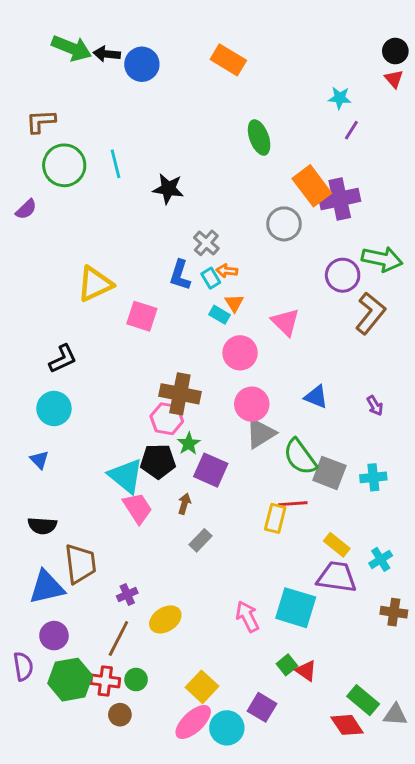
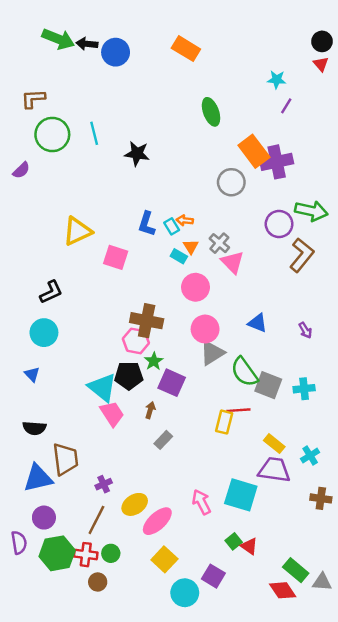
gray cross: (206, 243) -> (219, 243), moved
pink ellipse: (193, 722) -> (157, 521), moved

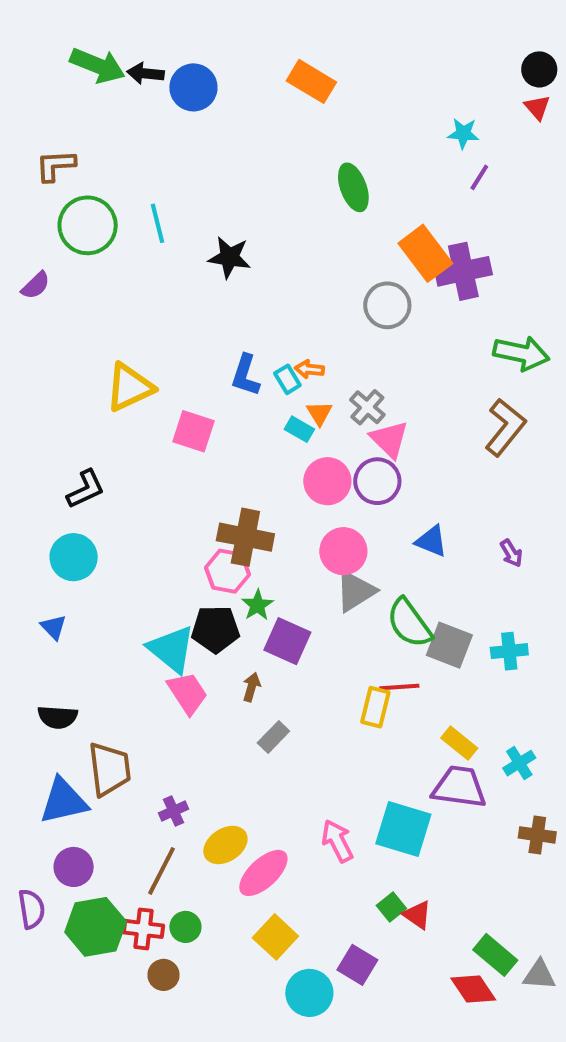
purple circle: (279, 224) -> (377, 481), moved

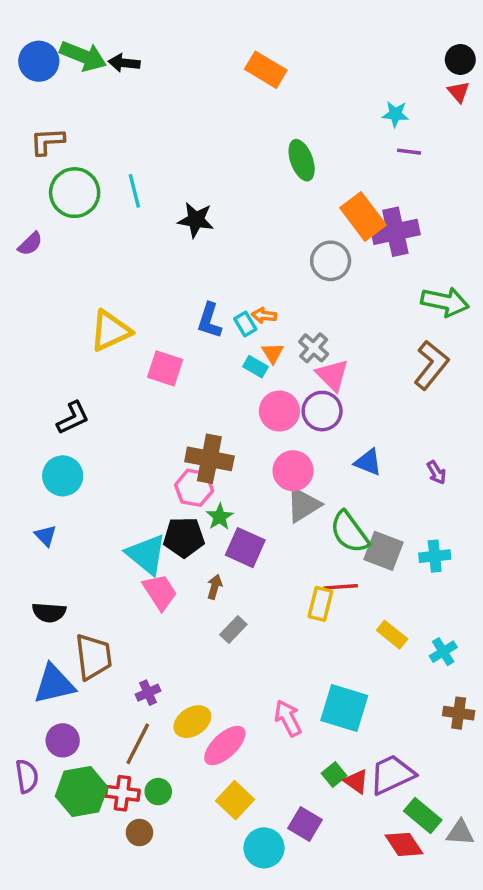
blue circle: (193, 87) -> (39, 61), moved
purple line: (479, 177) -> (409, 152), turned 65
purple trapezoid: (459, 787) -> (392, 775), moved, turned -33

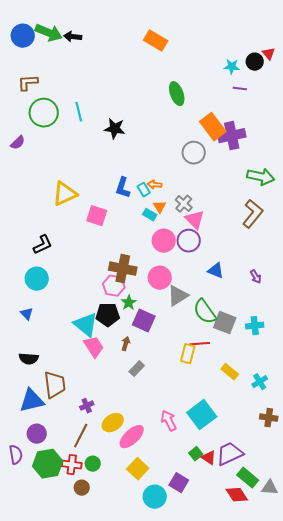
black circle: (460, 59) -> (255, 62), moved
pink circle: (293, 471) -> (160, 278), moved
cyan square: (344, 708) -> (202, 415), turned 36

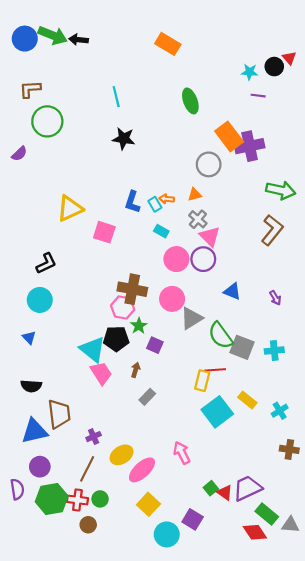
cyan line: (79, 112) -> (116, 97), moved
orange triangle: (160, 207) -> (195, 195), moved, turned 48
purple square: (144, 321) -> (155, 345), size x0.7
cyan square: (202, 415) -> (217, 412), moved

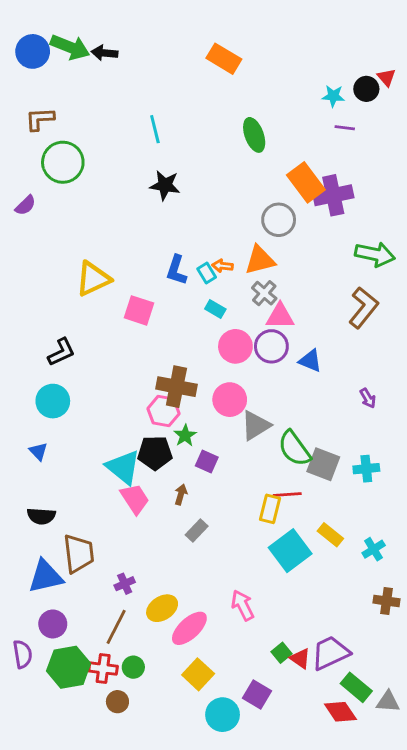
orange triangle: (195, 195) -> (260, 260), size x1.6
pink triangle: (210, 236) -> (280, 316), turned -45
blue triangle: (232, 291) -> (310, 361), moved

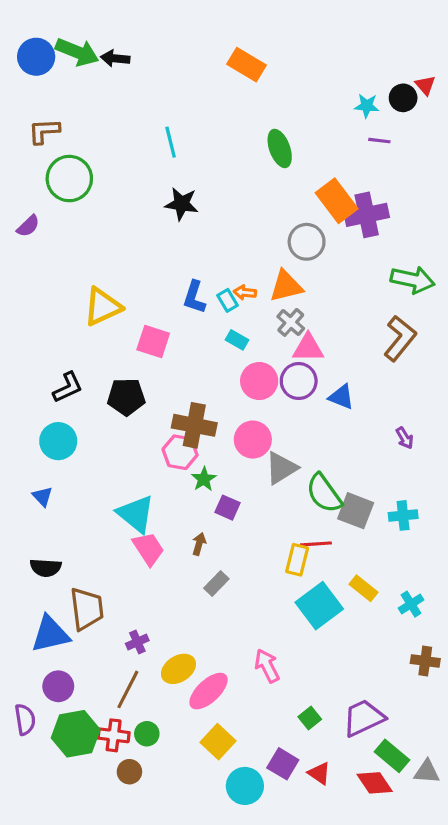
black pentagon: (155, 453) -> (126, 397), moved
red triangle: (300, 659) -> (319, 773), moved

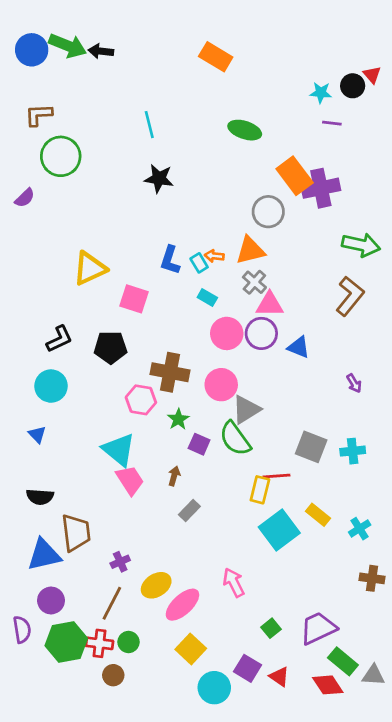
green ellipse: (280, 148) -> (245, 130), turned -52
pink hexagon: (180, 452) -> (141, 400), moved
green semicircle: (324, 493) -> (235, 439), moved

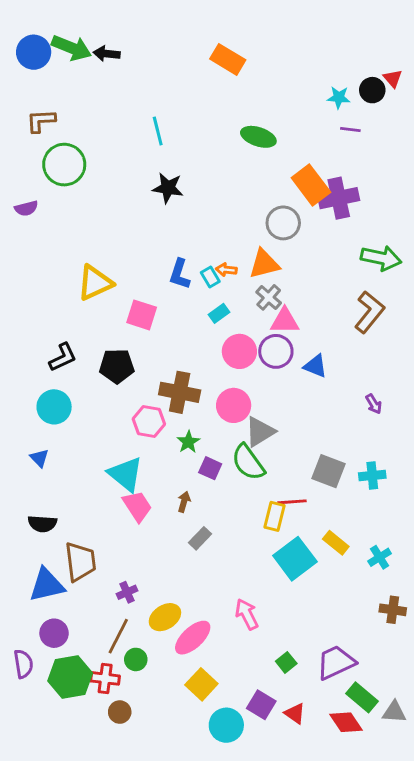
purple semicircle: (25, 198) -> (26, 208), turned 30
cyan rectangle: (207, 297) -> (219, 313), turned -66
green circle: (128, 642) -> (136, 659), moved

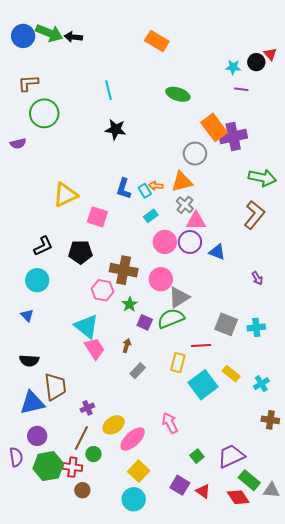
green semicircle: (248, 462) -> (171, 318), turned 104
yellow rectangle: (274, 516) -> (178, 363), moved
cyan circle: (226, 725) -> (134, 499), moved

